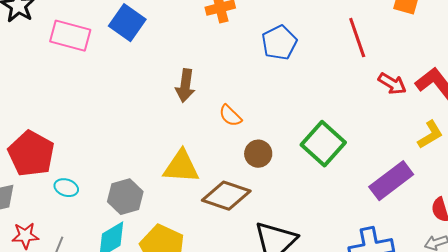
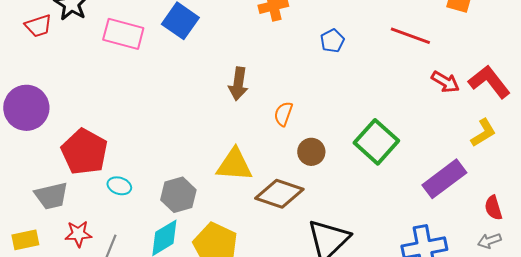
red line: (357, 38) -> (410, 36), turned -51
blue pentagon: (279, 43) -> (332, 41), size x0.7
orange semicircle: (230, 116) -> (283, 114), turned 65

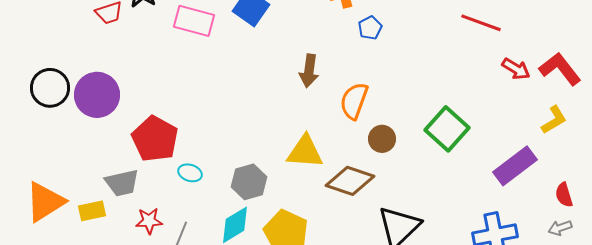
blue pentagon: (332, 41) -> (370, 28), moved
orange semicircle: (283, 114) -> (354, 101), size x1.5
yellow rectangle: (25, 240) -> (92, 211), moved

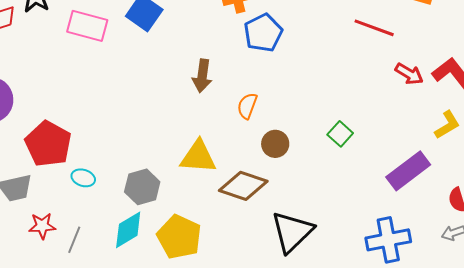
blue pentagon: (370, 28) -> (263, 33), size x1.6
orange semicircle: (354, 101) -> (247, 106), size x0.7
green square: (447, 129) -> (340, 134), size x0.6

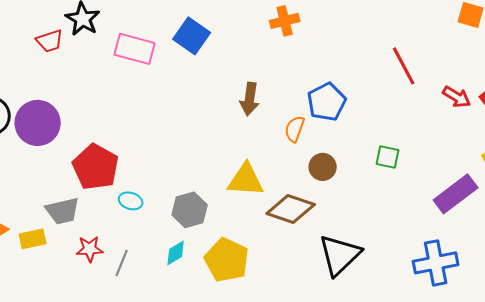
red line: (374, 28) -> (404, 66), moved, turned 42
blue pentagon: (263, 33) -> (327, 102), moved
green square: (340, 134) -> (388, 157), turned -30
cyan diamond: (128, 230) -> (176, 253), size x0.7

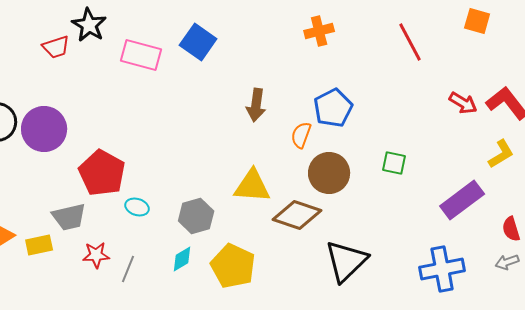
orange cross: (285, 21) -> (319, 31), moved
red line: (404, 66) -> (410, 42), moved
brown circle: (323, 167) -> (329, 173), size x1.5

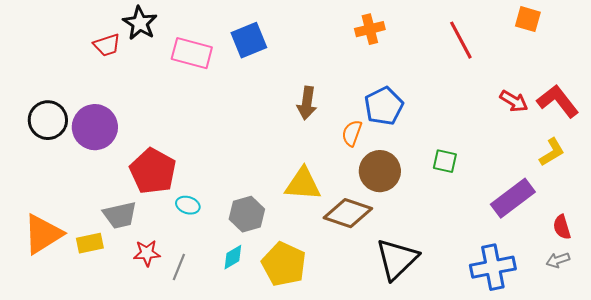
blue square: (198, 42) -> (249, 40), turned 33

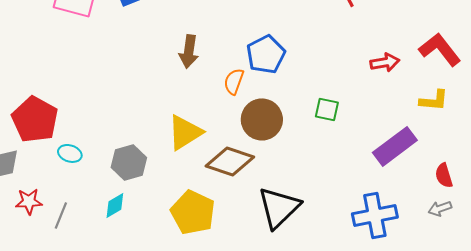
red arrow: (514, 101) -> (385, 62), moved, turned -40
yellow L-shape: (552, 152) -> (434, 100), turned 36
yellow triangle: (303, 184) -> (185, 132), turned -36
yellow pentagon: (284, 264) -> (193, 212), moved

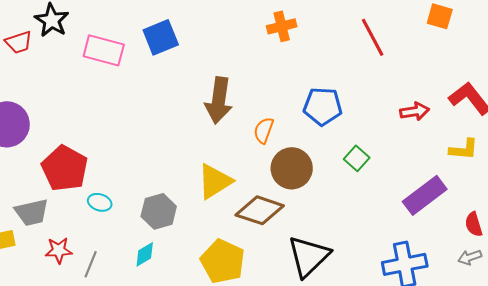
brown arrow: (189, 51) -> (219, 100), size x1.4
blue pentagon: (266, 54) -> (323, 106), moved, turned 30
green square: (327, 109) -> (357, 158), turned 30

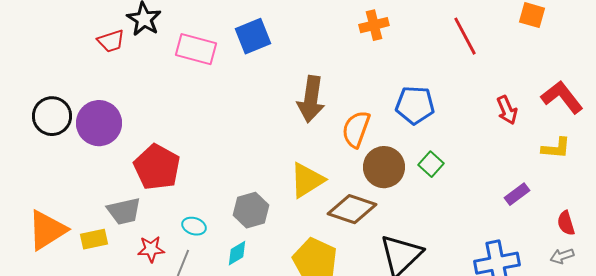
red arrow: (415, 111) -> (507, 110), turned 76
orange semicircle: (264, 130) -> (356, 129), size x1.4
green square: (357, 158) -> (431, 164), moved
purple rectangle: (425, 195) -> (517, 194), size x0.6
cyan ellipse: (100, 202) -> (194, 226), moved

